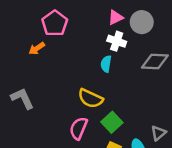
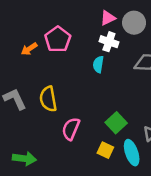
pink pentagon: (55, 23) -> (58, 39), moved
yellow semicircle: (90, 98) -> (48, 99), moved, turned 55
green square: (112, 122) -> (116, 123), moved

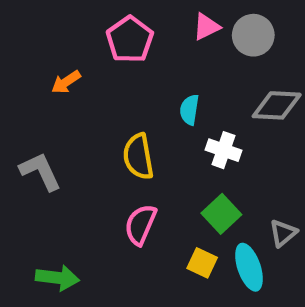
pink pentagon: (58, 39) -> (130, 39), moved
white cross: (109, 42) -> (223, 150), moved
yellow semicircle: (48, 99) -> (138, 157), moved

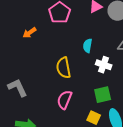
gray L-shape: (40, 171) -> (18, 88), moved
green square: (221, 214) -> (103, 95), turned 30

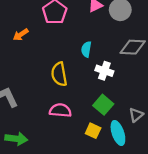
green square: (103, 95) -> (103, 105), turned -36
pink semicircle: (65, 100) -> (60, 110), turned 72

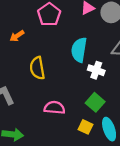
cyan semicircle: (86, 49) -> (79, 50), size x1.6
yellow semicircle: (59, 74) -> (37, 68), moved

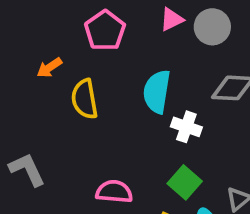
yellow semicircle: (37, 68) -> (85, 99), moved

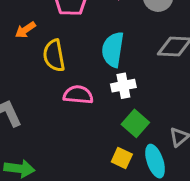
white cross: (186, 127) -> (123, 86), moved, turned -30
pink semicircle: (114, 192) -> (78, 95), moved

